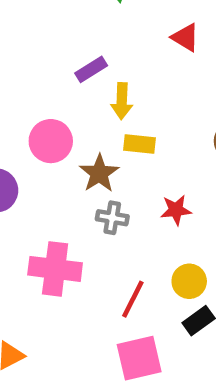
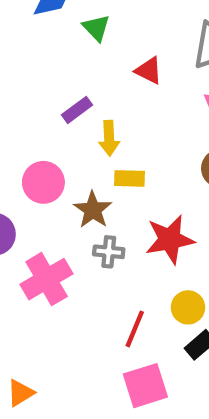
red triangle: (185, 37) -> (149, 71), moved
red star: (176, 210) -> (170, 239), size x1.6
pink cross: (55, 269) -> (47, 279), moved, turned -33

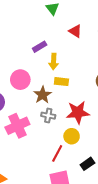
yellow circle: (188, 307) -> (72, 136), moved

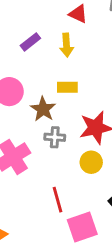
yellow arrow: (54, 62) -> (67, 45), moved
red line: (57, 153) -> (57, 200), moved, turned -36

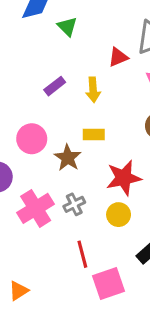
red triangle: (78, 14) -> (118, 57), moved, turned -48
gray cross: (55, 137) -> (74, 204), moved, turned -30

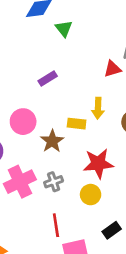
red triangle: (118, 57) -> (112, 69), moved
yellow arrow: (93, 90) -> (98, 108), moved

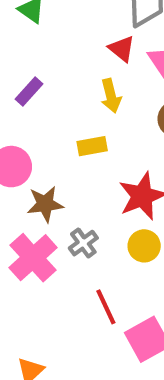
red triangle: (112, 69) -> (122, 49), turned -48
yellow arrow: (98, 108) -> (111, 96), moved
brown star: (52, 141) -> (45, 204), moved, turned -30

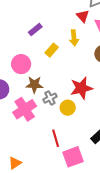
yellow rectangle: (92, 146) -> (52, 50), moved, turned -48
gray cross: (83, 243) -> (50, 98), moved
yellow circle: (144, 246) -> (68, 108), moved

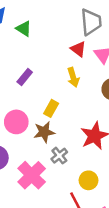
yellow rectangle: (52, 50) -> (51, 108), moved
brown star: (34, 85) -> (44, 132), moved
yellow circle: (68, 108) -> (89, 180), moved

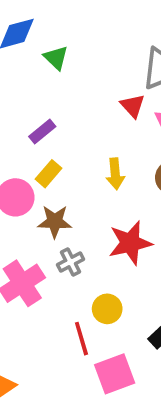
yellow arrow: (73, 77) -> (115, 174), moved
yellow rectangle: (51, 108) -> (49, 174), moved

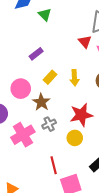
yellow rectangle: (49, 174) -> (50, 77), moved
brown star: (55, 221) -> (41, 102), turned 30
yellow circle: (107, 309) -> (75, 138), moved

